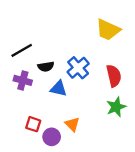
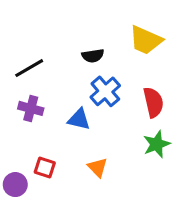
black semicircle: (46, 67) -> (93, 56), moved
purple circle: (52, 137) -> (15, 185), moved

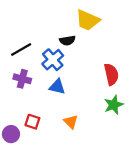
yellow trapezoid: (146, 40) -> (88, 20), moved
blue cross: (105, 91) -> (53, 60), moved

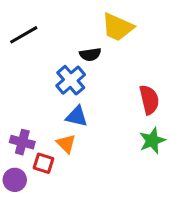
black line: (21, 50) -> (24, 35), moved
purple cross: (22, 79) -> (22, 142), moved
orange triangle: (71, 122) -> (66, 144), moved

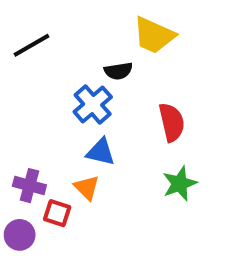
red semicircle: (149, 100) -> (172, 122), moved
green star: (152, 141) -> (180, 184), moved

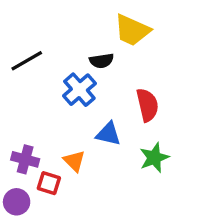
black line: (31, 45) -> (27, 61), moved
blue triangle: (101, 152) -> (108, 134), moved

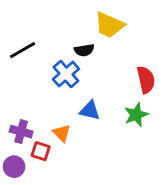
red semicircle: (147, 105) -> (146, 80), moved
green star: (154, 158) -> (136, 115), moved

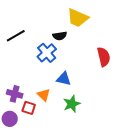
green star: (136, 115) -> (72, 104), moved

